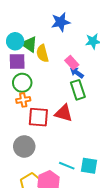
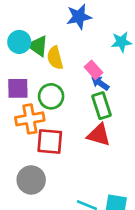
purple square: (17, 62) -> (18, 88), moved
green circle: (22, 83) -> (51, 96), moved
orange cross: (23, 100) -> (30, 119), size x1.5
red triangle: (64, 113) -> (99, 135), moved

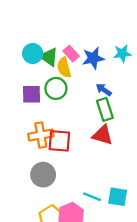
blue star: (79, 17) -> (93, 58), moved
pink rectangle: (94, 70) -> (71, 54), moved
green circle: (51, 96) -> (56, 88), moved
orange cross: (30, 119) -> (41, 135), moved

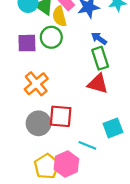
orange cross: (41, 135) -> (36, 84), turned -30
red square: (59, 141) -> (61, 116), moved
cyan square: (118, 197) -> (113, 128), moved, turned -30

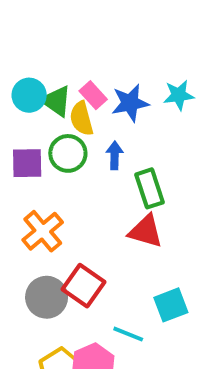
blue arrow: (99, 38) -> (115, 155), moved, turned 56
red square: (61, 116) -> (83, 286), turned 30

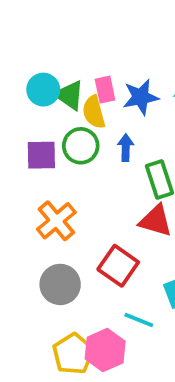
pink rectangle: (93, 95) -> (105, 90), turned 30
red square: (83, 286) -> (118, 266), moved

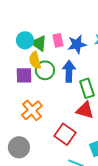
yellow semicircle: (94, 112) -> (35, 60), moved
blue arrow: (126, 148) -> (69, 71), size x1.5
gray circle: (60, 284) -> (19, 147), moved

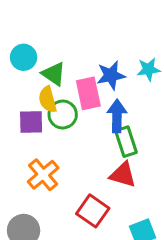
cyan circle: (25, 40) -> (24, 57), moved
pink rectangle: (58, 40) -> (88, 93), moved, size x1.5
blue arrow: (69, 71) -> (117, 116), moved

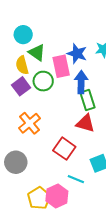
cyan circle: (24, 57) -> (23, 35), moved
blue star: (111, 75) -> (77, 54), turned 30
yellow semicircle: (48, 99) -> (22, 65), moved
purple square: (31, 122) -> (21, 86), turned -36

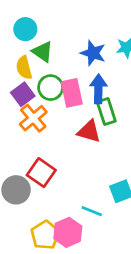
pink rectangle: (61, 66) -> (72, 93), moved
orange cross: (29, 123) -> (33, 118), moved
red triangle: (85, 123) -> (89, 131), moved
red square: (64, 149) -> (41, 173), moved

